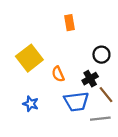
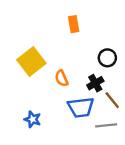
blue star: (31, 104) -> (33, 119), moved

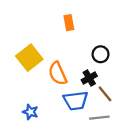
orange semicircle: (62, 78) -> (58, 73), size x1.5

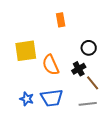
yellow square: (29, 58) -> (26, 51), turned 30
blue trapezoid: (76, 101) -> (52, 98), moved

